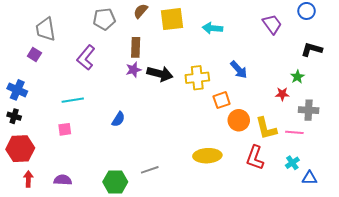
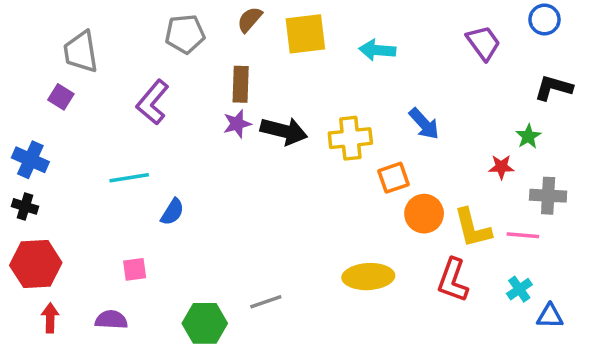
blue semicircle: (118, 119) -> (172, 212), moved
pink square: (65, 129) -> (135, 269), moved

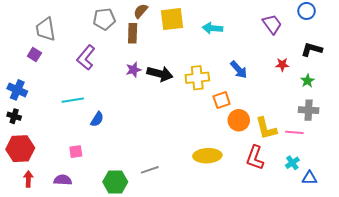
brown rectangle: (241, 84) -> (133, 33), moved
green star: (528, 136) -> (308, 81), moved
red star: (501, 167) -> (282, 65), moved

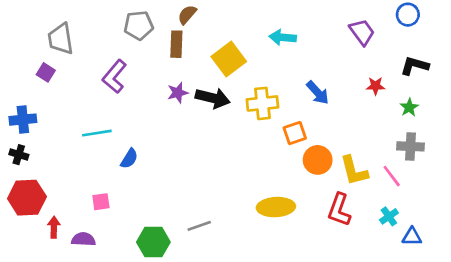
yellow square: (172, 19) -> (229, 59), moved, turned -30
blue cross: (17, 90) -> (23, 120), turned -30
pink line: (294, 132) -> (392, 176), turned 48
red arrow: (28, 179) -> (54, 227), moved

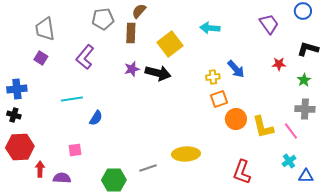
purple square: (46, 72) -> (41, 58), moved
yellow cross: (262, 103) -> (213, 77), moved, size x0.6
yellow ellipse: (276, 207) -> (186, 154), moved
red L-shape: (339, 210) -> (242, 172), moved

